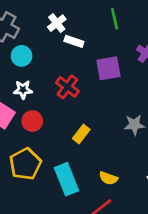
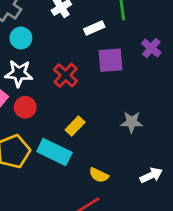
white rectangle: (74, 41) -> (94, 28), moved, turned -48
white star: (23, 90) -> (19, 73), size x1.4
cyan rectangle: (66, 179) -> (54, 152), moved, turned -48

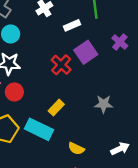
purple square: (111, 60) -> (86, 52), turned -30
red cross: (66, 75) -> (61, 65), moved

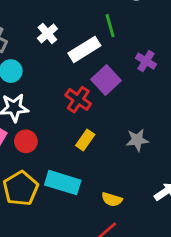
white rectangle: (72, 25) -> (84, 49), size x1.5
yellow rectangle: (56, 108) -> (85, 140), moved

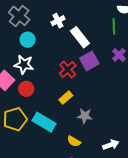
green line: (110, 26) -> (114, 26), moved
white rectangle: (84, 49) -> (80, 37), turned 70
gray star: (137, 140) -> (85, 116), moved

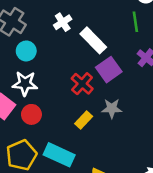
gray star: (85, 116) -> (112, 108), moved

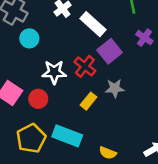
white star: (25, 84) -> (54, 72), moved

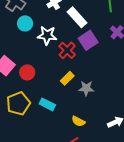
white star: (54, 72) -> (47, 35), moved
gray star: (115, 88) -> (86, 88), moved
cyan rectangle: (67, 136) -> (47, 104), size x0.7

